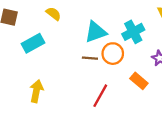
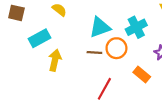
yellow arrow: (36, 91) -> (55, 60), moved

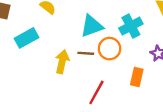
yellow arrow: (55, 60) -> (62, 62), moved
orange rectangle: (142, 75) -> (137, 77), turned 63

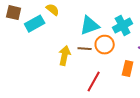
cyan rectangle: (26, 38) -> (35, 24), moved

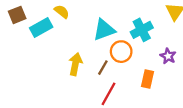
brown square: (14, 13) -> (17, 15), turned -35
brown line: (85, 49) -> (103, 68), moved, turned -64

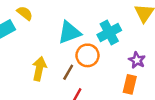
orange rectangle: (147, 79) -> (130, 84), moved

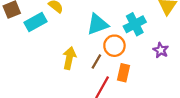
orange rectangle: (130, 84) -> (123, 73), moved

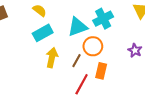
cyan rectangle: (35, 22) -> (43, 33), moved
cyan cross: (135, 24) -> (103, 19), moved

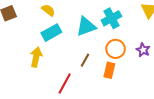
orange circle: (93, 46) -> (116, 49), moved
yellow arrow: (52, 58) -> (36, 57), moved
red line: (82, 84) -> (65, 84), moved

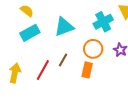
cyan cross: (111, 18) -> (103, 22), moved
yellow arrow: (36, 57) -> (15, 73), moved
red line: (65, 84) -> (43, 70), moved

